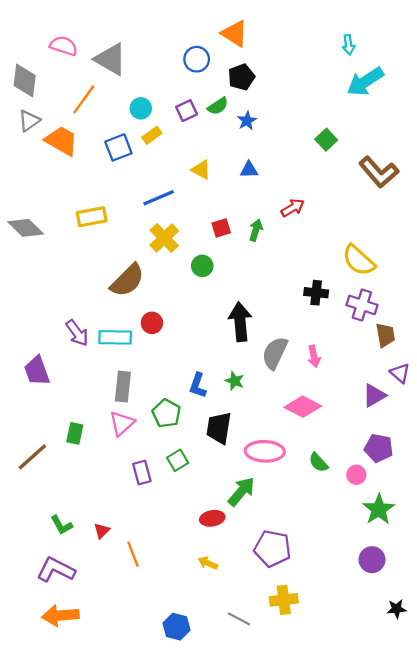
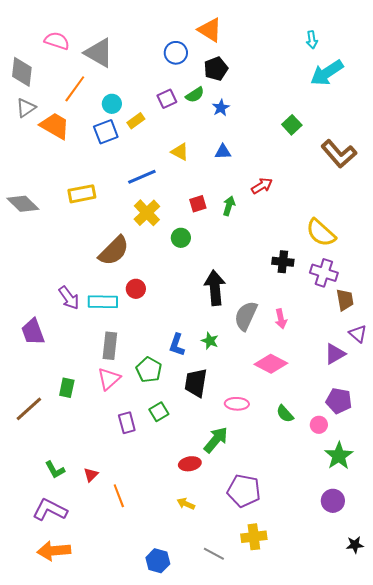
cyan circle: (141, 108) -> (112, 104), moved
pink ellipse: (265, 451) -> (237, 404), size x0.7

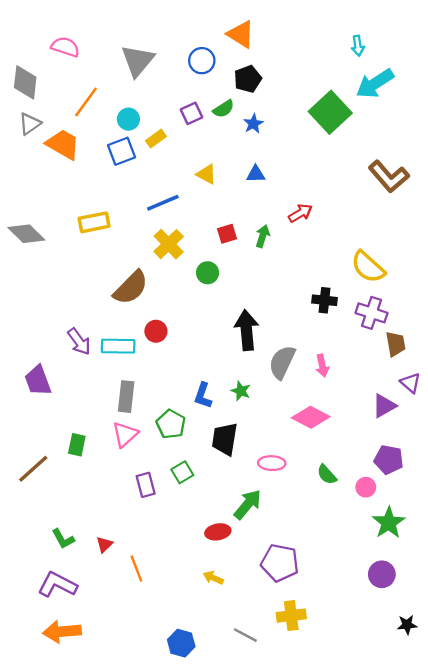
gray triangle: (99, 53) -> (138, 61), moved, turned 40
green square: (292, 125) -> (330, 112), moved, size x1.8

